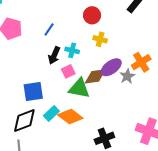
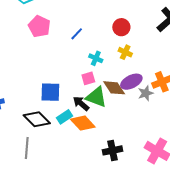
black arrow: (54, 55) -> (81, 103), moved, turned 96
brown diamond: (95, 76) -> (114, 88), turned 55
black diamond: (24, 121) -> (37, 119), turned 56

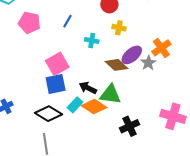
pink square: (88, 78) -> (57, 64), moved, size x1.6
green triangle: (96, 97) -> (110, 94), moved

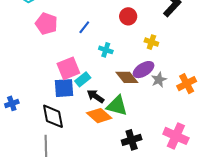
yellow cross: (119, 28) -> (151, 42), moved
orange cross: (161, 48) -> (187, 84), moved
cyan rectangle: (75, 105) -> (83, 79), moved
black diamond: (49, 114) -> (53, 116), turned 40

